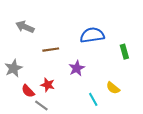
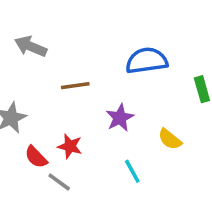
yellow semicircle: (113, 88) -> (170, 139), moved
cyan line: (93, 99) -> (132, 171), moved

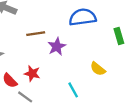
purple star: (120, 118) -> (57, 47), moved

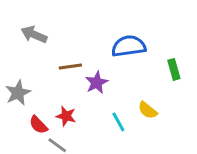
cyan line: (73, 90) -> (118, 122), moved

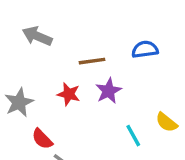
blue semicircle: (129, 46) -> (145, 49), size x0.7
brown line: (70, 67) -> (92, 61), moved
red star: (66, 116) -> (69, 94), moved

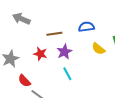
yellow semicircle: (166, 122) -> (98, 49), moved
cyan line: (133, 136) -> (67, 74), moved

